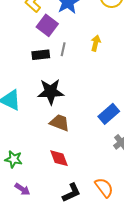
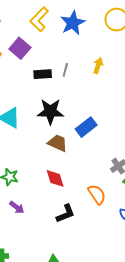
purple square: (47, 25) -> (20, 48), moved
blue rectangle: (109, 114) -> (86, 127), moved
orange semicircle: (104, 188) -> (97, 194), moved

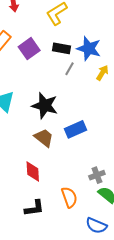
blue star: (73, 23) -> (89, 48), moved, turned 30
purple square: (20, 48) -> (29, 49), moved
black rectangle: (43, 74) -> (61, 48), moved

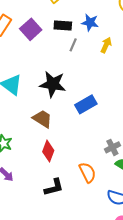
blue star: (89, 48) -> (90, 22), size x0.7
brown trapezoid: (44, 138) -> (42, 119), moved
red diamond: (33, 171) -> (48, 151), turned 30

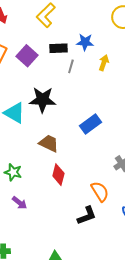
black star: (53, 84) -> (42, 100), moved
black L-shape: (54, 187) -> (87, 216), moved

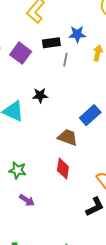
black star: (42, 100) -> (40, 95), size x0.6
brown trapezoid: (49, 143) -> (68, 137), moved

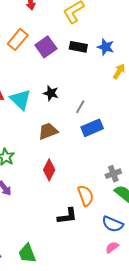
gray line: (65, 60) -> (80, 107), moved
brown trapezoid: (68, 137) -> (48, 131), moved, turned -60

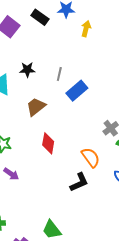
black rectangle: (78, 47) -> (40, 17), turned 42

